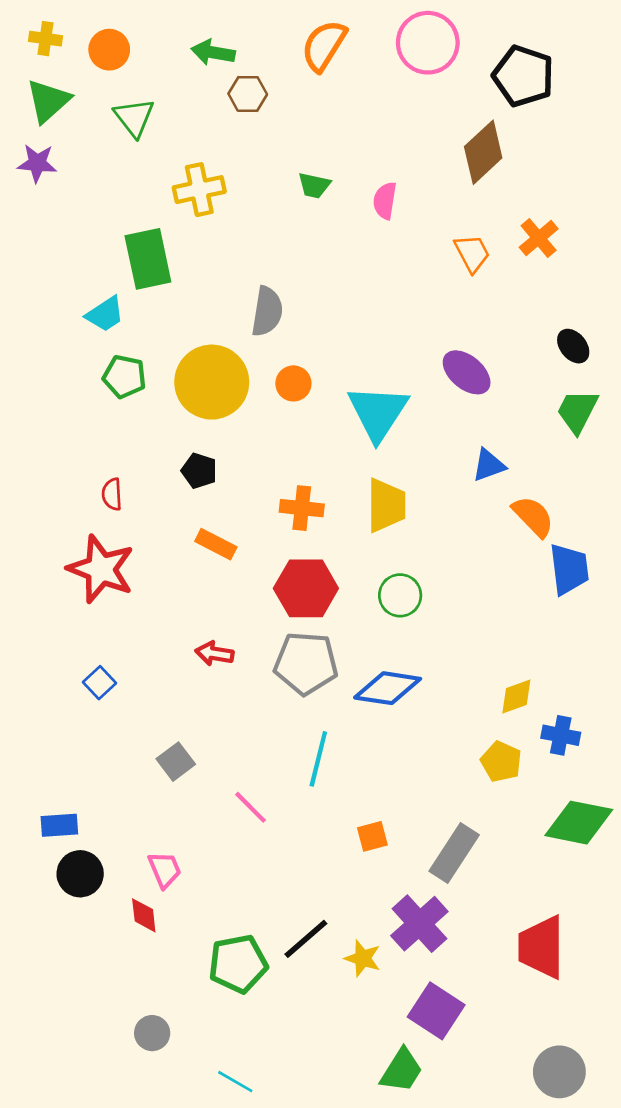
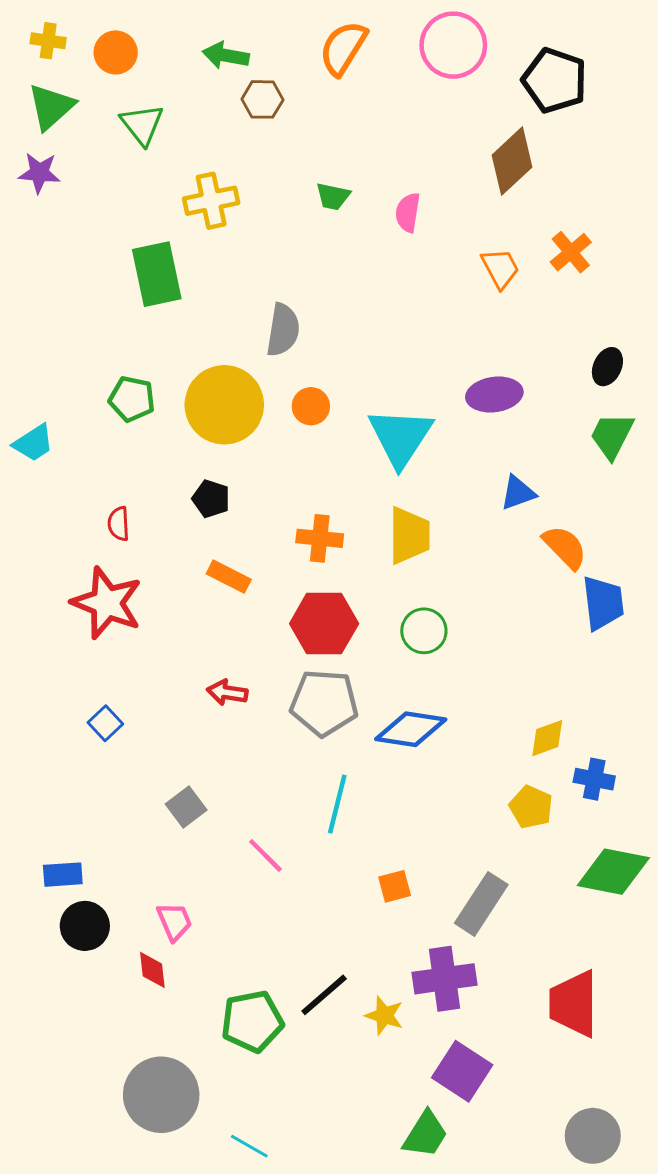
cyan trapezoid: (105, 314) -> (33, 443), moved
black ellipse: (573, 346) -> (607, 367), turned 64
purple ellipse: (467, 372) -> (494, 395), turned -48
purple cross: (419, 924) -> (444, 979), turned 34
gray circle: (152, 1033) -> (161, 1095), size x2.0

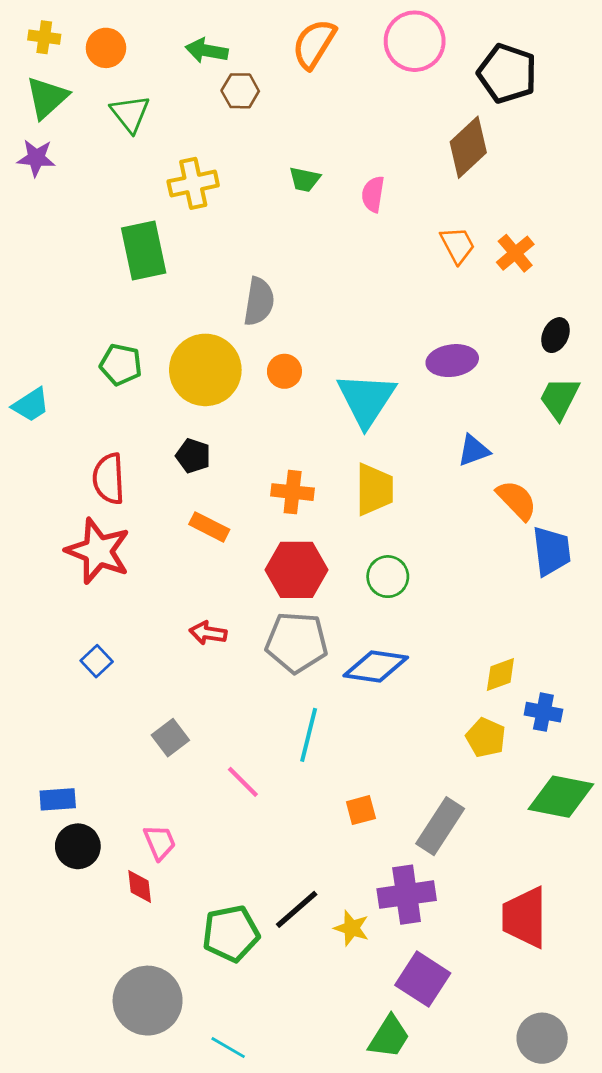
orange cross: (571, 252) -> (515, 253), moved
red semicircle: (119, 524) -> (109, 479), size x1.6

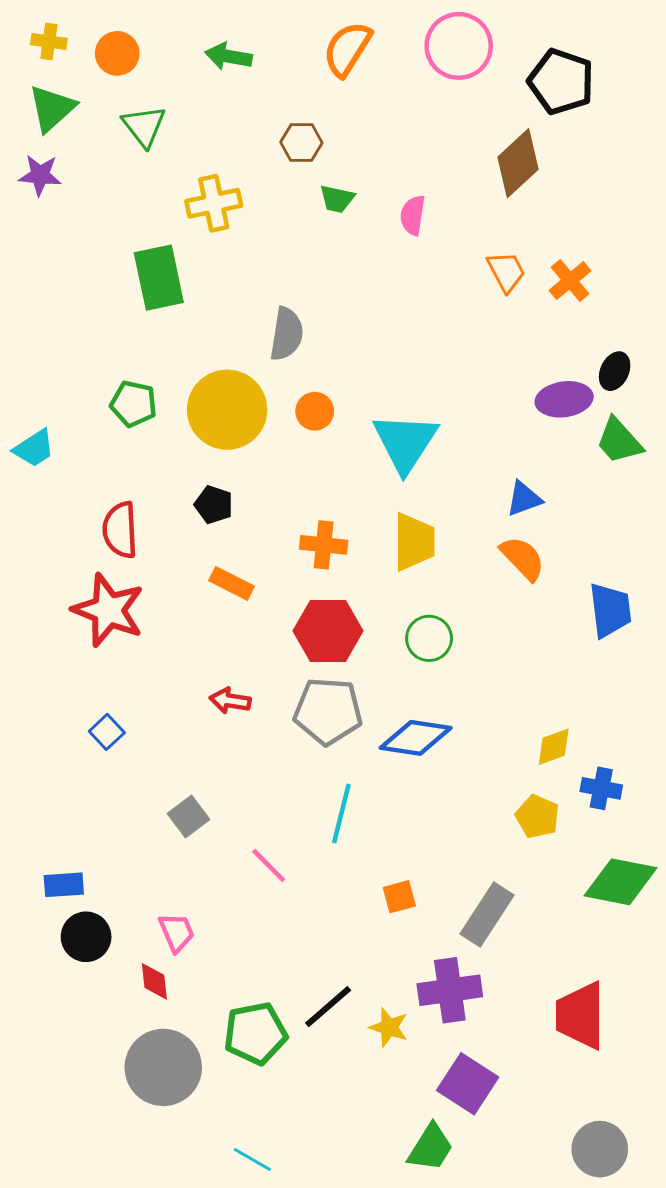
brown hexagon: (240, 91) -> (301, 142), moved
purple ellipse: (452, 361) -> (564, 399), moved
green trapezoid: (560, 398) -> (619, 441), turned -69
orange semicircle: (517, 500) -> (523, 558), moved
gray circle: (148, 1001) -> (163, 1067), moved

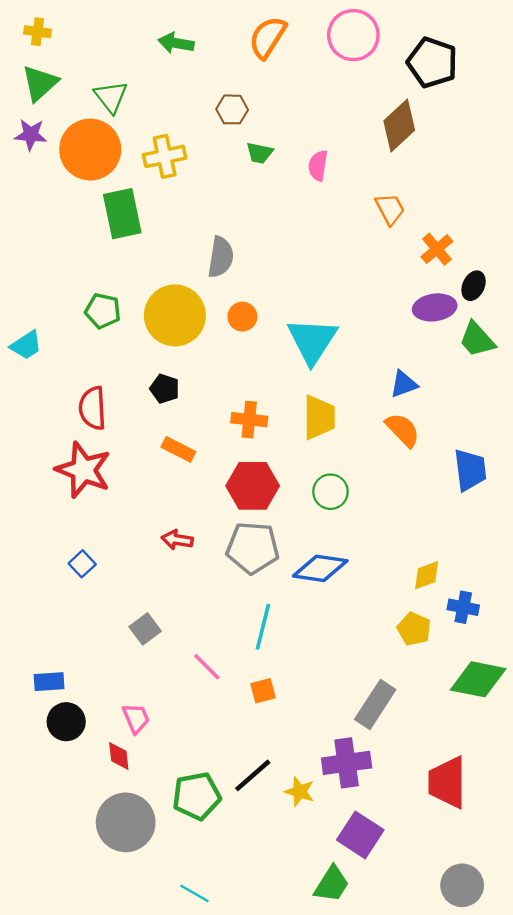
orange circle: (117, 53) -> (90, 150), moved, size x1.8
orange cross: (570, 281) -> (437, 249), moved
orange square: (399, 897) -> (263, 691), moved

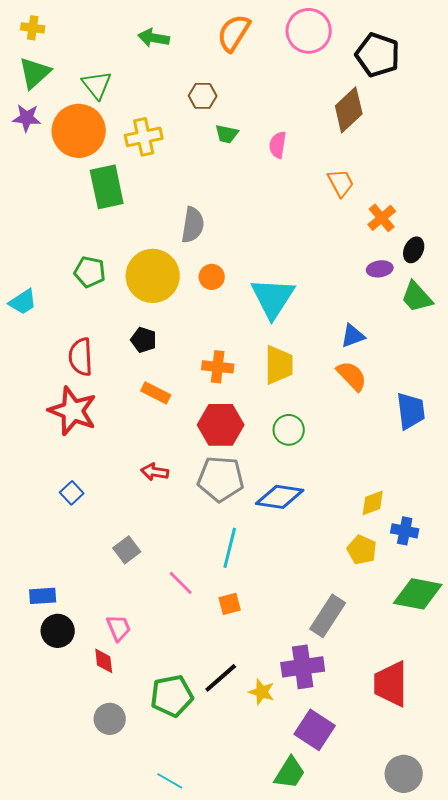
purple ellipse: (435, 307) -> (380, 269), size x0.7
gray circle: (126, 822) -> (110, 719), size x0.6

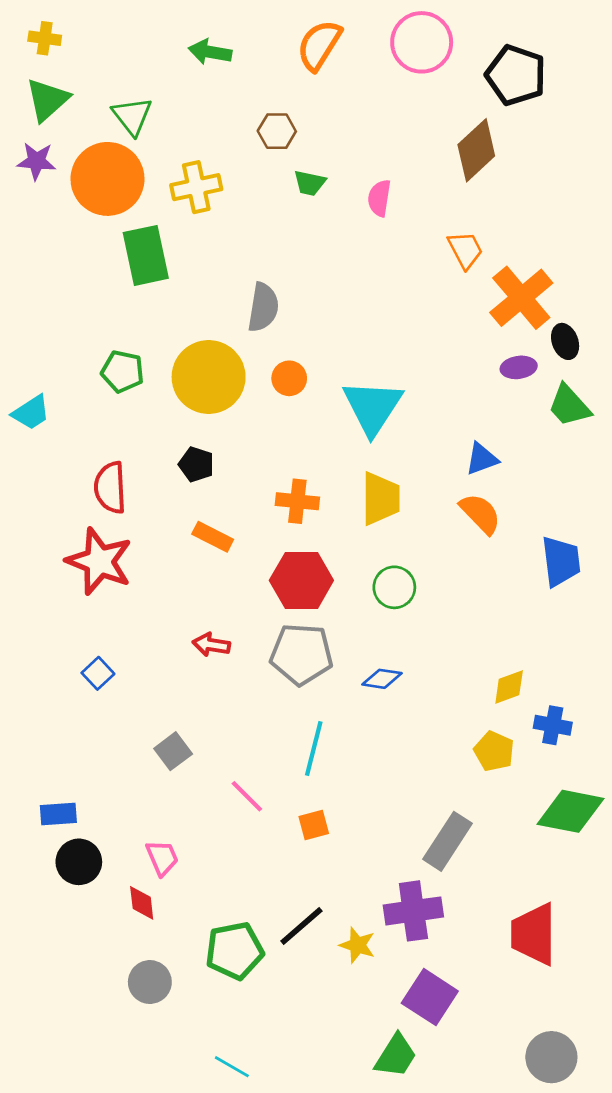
orange cross: (382, 218) -> (521, 298), size x1.6
black ellipse: (414, 250) -> (565, 341), turned -45
blue diamond: (280, 497) -> (382, 679), size x0.6

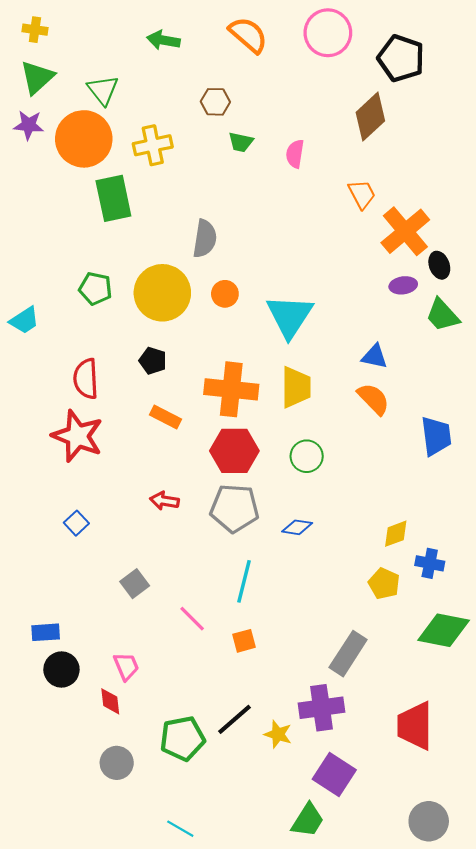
orange semicircle: (319, 45) -> (248, 35), turned 99
blue triangle: (482, 459) -> (375, 356), turned 32
orange cross: (297, 501) -> (231, 389), size x1.6

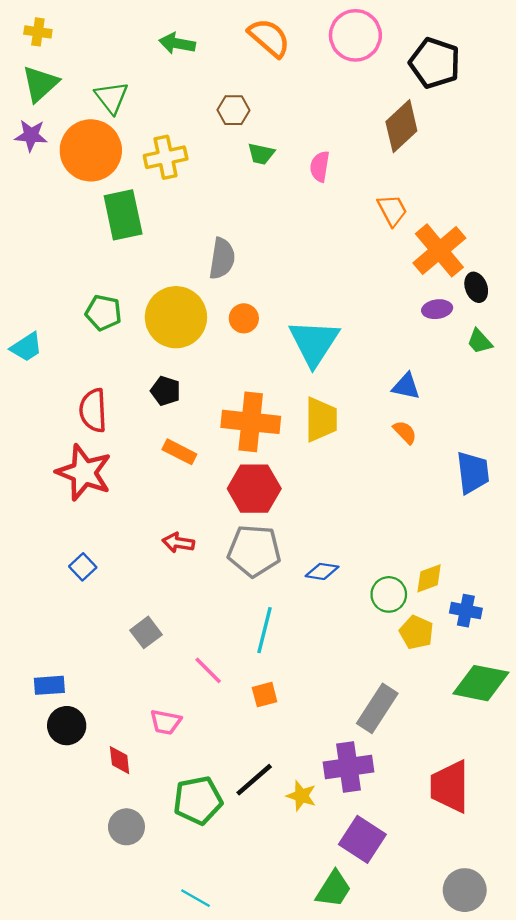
green trapezoid: (442, 315) -> (480, 341), size x0.7
orange semicircle: (373, 399) -> (405, 432), size x0.7
green circle: (307, 456) -> (389, 594), moved
pink trapezoid: (126, 666) -> (166, 722), moved, turned 124

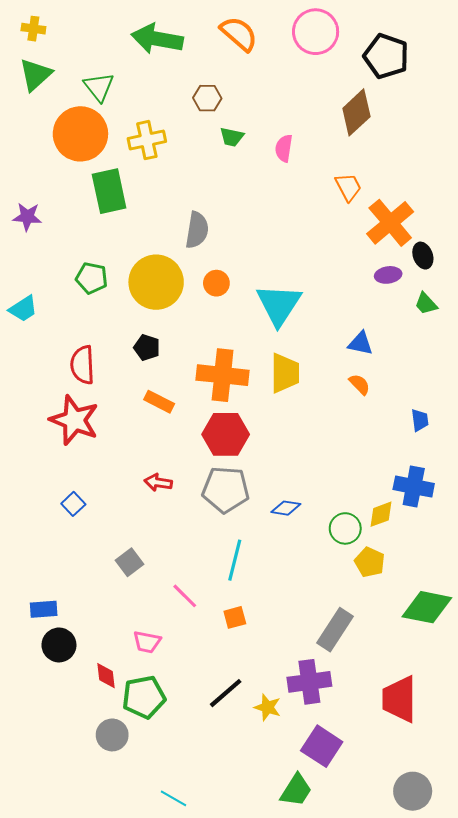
green arrow: (177, 43) -> (157, 39), size x1.6
purple star: (31, 135) -> (27, 217), moved
blue trapezoid: (473, 473) -> (420, 420), size x0.6
blue cross: (466, 611) -> (414, 487), moved, size x1.4
green pentagon: (198, 800) -> (144, 697), moved

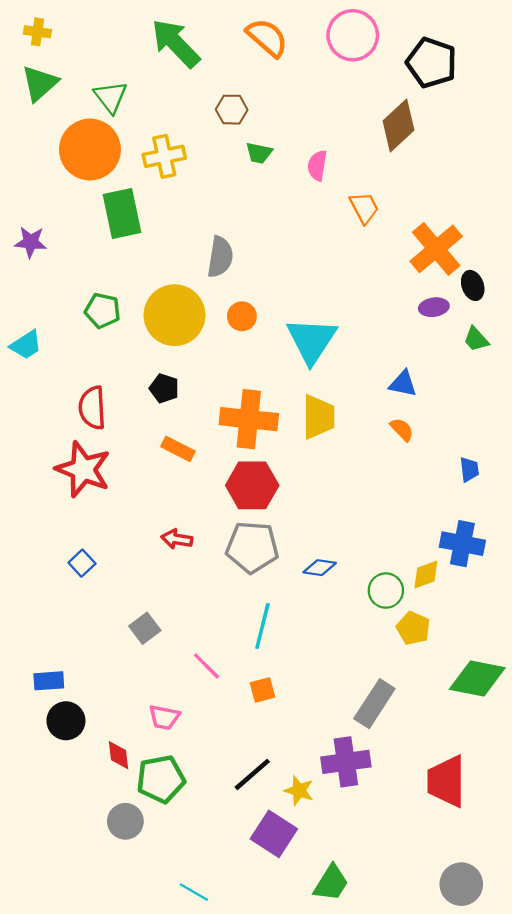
green arrow: (157, 39) -> (176, 43), turned 36
orange trapezoid: (348, 187) -> (364, 208), moved
purple square: (322, 746) -> (274, 834), moved

